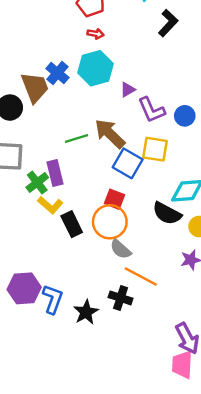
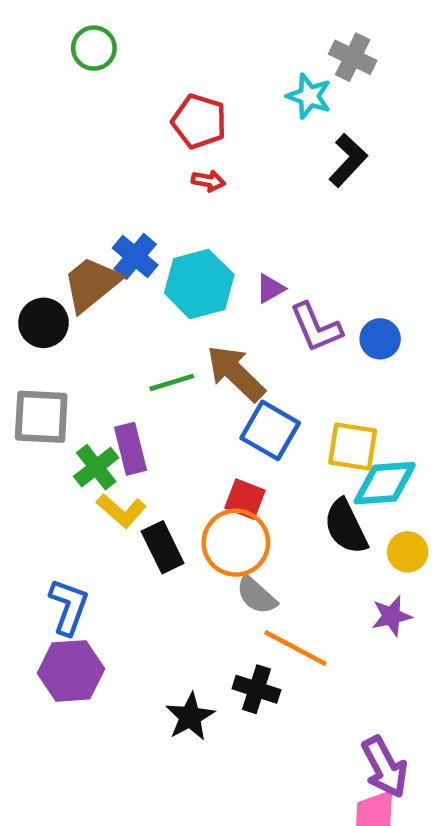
cyan hexagon: (96, 68) -> (199, 284), moved
brown trapezoid: (35, 87) -> (92, 284), turned -108
yellow square: (155, 149) -> (353, 446), moved
black semicircle: (167, 213) -> (346, 527), turned 36
blue L-shape: (53, 299) -> (69, 607), moved

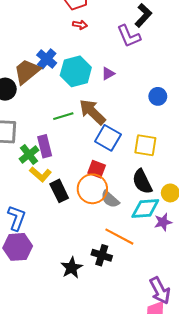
purple L-shape: (316, 327) -> (129, 36), moved
cyan diamond: (385, 483) -> (145, 209), moved
gray semicircle: (256, 595) -> (110, 199), moved

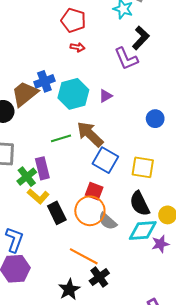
blue cross: (47, 59) -> (44, 81), turned 30
orange line: (119, 237) -> (84, 256), moved
black cross: (102, 255) -> (99, 277), turned 36

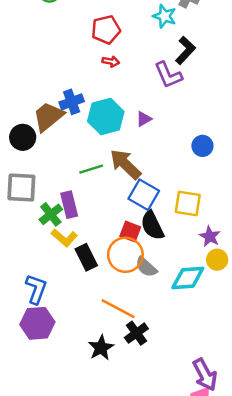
red pentagon: (73, 20) -> (106, 30), turned -30
black semicircle: (140, 204) -> (152, 225), moved
purple star: (160, 244) -> (210, 236), moved, turned -30

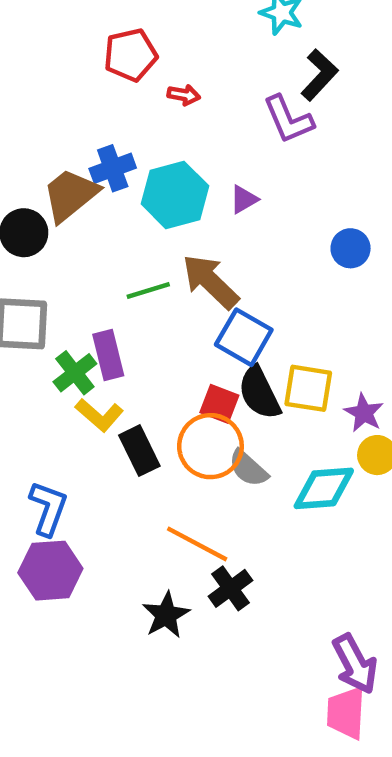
red pentagon: (106, 30) -> (130, 55), moved
yellow square: (188, 203) -> (308, 388), moved

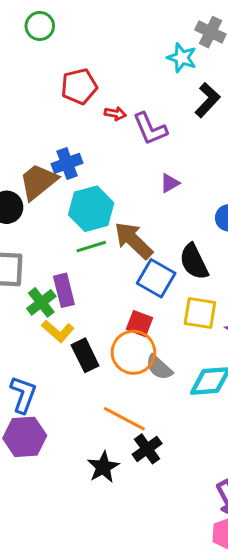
purple L-shape: (288, 119) -> (150, 129), moved
cyan hexagon: (175, 195) -> (91, 209), moved
purple triangle: (244, 199) -> (170, 183), moved
black semicircle: (259, 393) -> (194, 262), moved

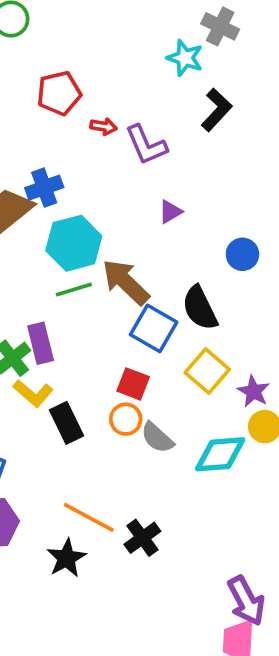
yellow square: (200, 313) -> (207, 371), turned 32
orange circle: (133, 352) -> (126, 419), size x0.6
orange line: (124, 419) -> (89, 517), moved
black star: (103, 467) -> (66, 558), moved

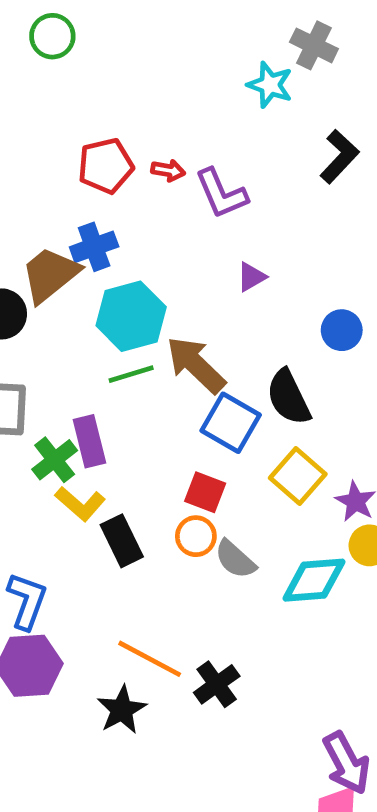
red pentagon: (59, 93) -> (106, 166), moved
black L-shape: (217, 110) -> (339, 157), moved

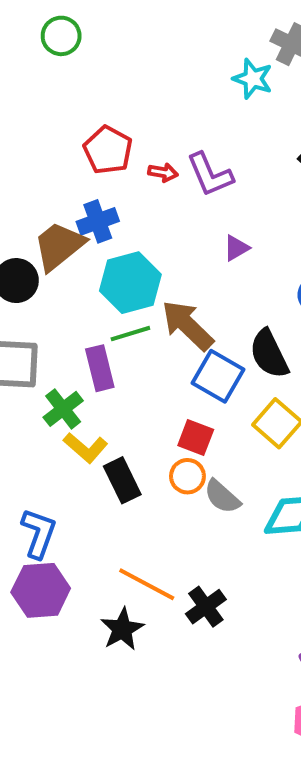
red pentagon: (106, 166) -> (108, 150), turned -30
red arrow: (168, 170) -> (163, 172), moved
purple rectangle: (89, 441) -> (100, 368), moved

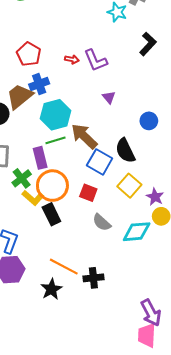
red pentagon: (108, 150) -> (29, 54), moved
purple triangle: (236, 248) -> (109, 97), turned -40
orange circle: (187, 476) -> (52, 186), moved, size x1.8
black cross: (206, 607) -> (93, 278), turned 30

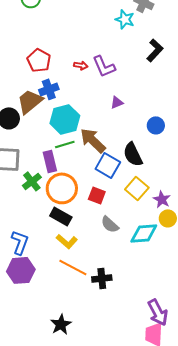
purple triangle: (109, 97) -> (117, 102), turned 48
yellow L-shape: (33, 198) -> (67, 241), moved
black rectangle: (51, 214) -> (61, 216), turned -35
black star: (51, 289) -> (61, 324), moved

